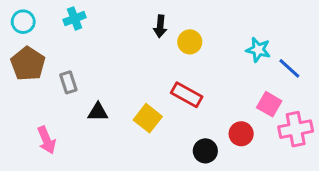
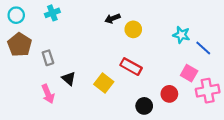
black arrow: (160, 26) -> (112, 18), turned 64
black triangle: (98, 112) -> (69, 79), turned 40
pink arrow: (47, 140) -> (48, 94), moved

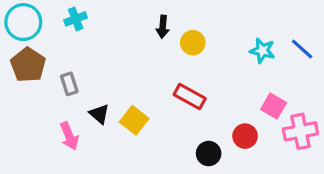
cyan circle: (16, 15) -> (23, 22), size x1.5
black arrow: (112, 18) -> (163, 27), turned -64
blue line: (203, 48) -> (302, 49), moved
yellow square: (104, 83) -> (134, 120), moved

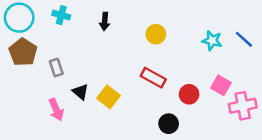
cyan cross: (76, 19) -> (61, 15), turned 36
black arrow: (163, 27) -> (105, 21), moved
red circle: (245, 136) -> (189, 94), moved

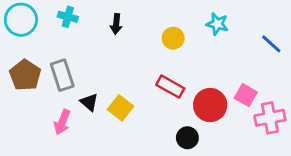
cyan star: (212, 41) -> (217, 24), moved
brown pentagon: (23, 52) -> (25, 75), moved
gray rectangle: (56, 67) -> (62, 75), size x1.5
red circle: (189, 94) -> (210, 105), size x1.5
pink arrow: (56, 110) -> (62, 122), turned 45

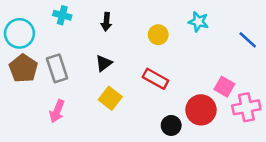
cyan circle: (21, 20) -> (19, 33), moved
black triangle: (89, 102) -> (104, 63), moved, turned 42
red circle: (210, 105) -> (201, 110), moved

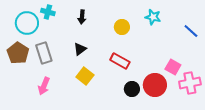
cyan circle: (19, 33) -> (27, 23), moved
black circle: (171, 125) -> (132, 89), moved

